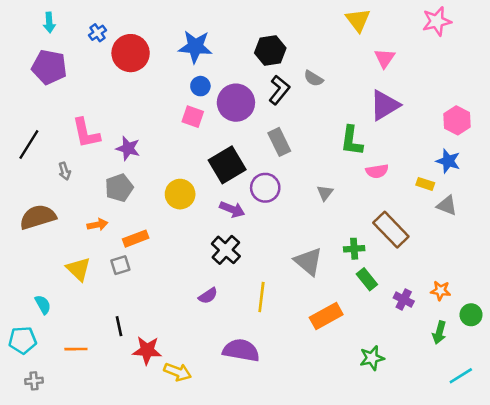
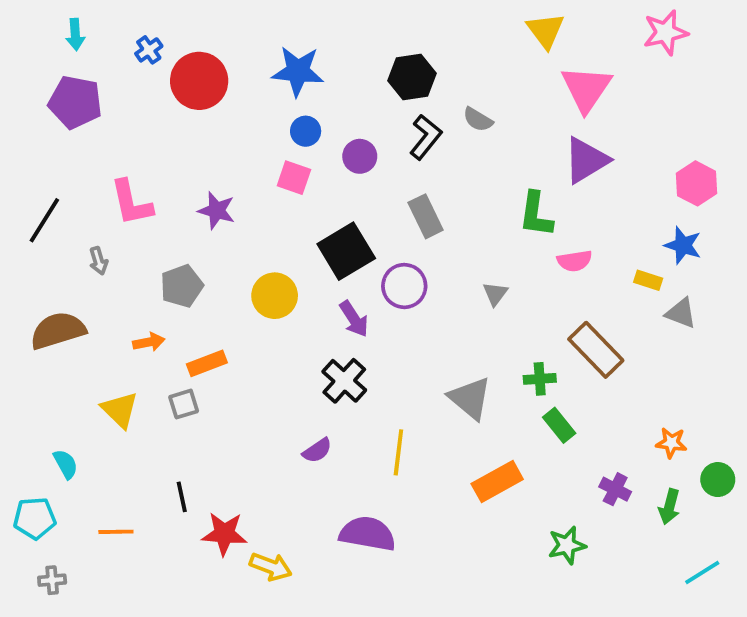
pink triangle: (385, 58) -> (586, 89), size x1.6
purple circle: (236, 103) -> (360, 156), size x0.6
purple star: (128, 148) -> (217, 211), moved
purple arrow: (232, 209) -> (354, 319), turned 35
purple cross: (404, 300) -> (615, 489), moved

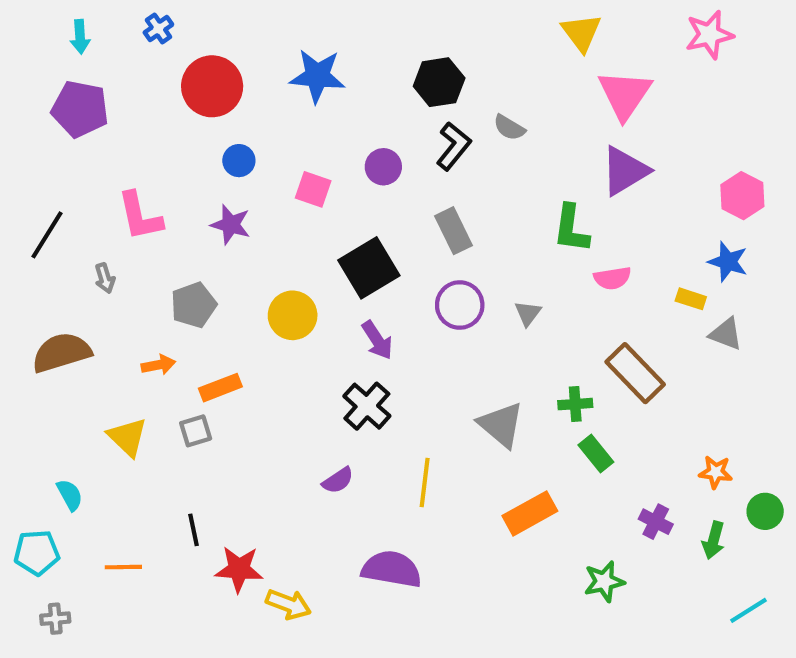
blue cross: (149, 50) -> (158, 29), moved
blue circle: (306, 131) -> (239, 161), moved
purple circle: (404, 286) -> (460, 305), moved

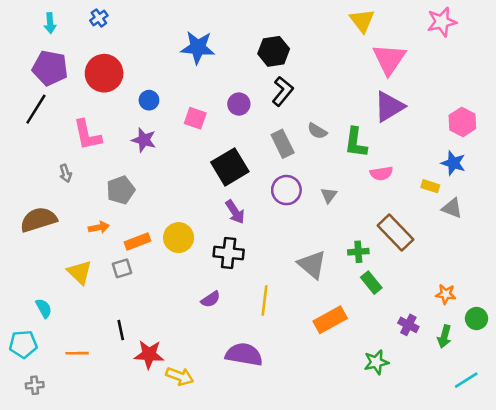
red circle: (212, 86) -> (104, 73), moved
gray semicircle: (509, 128) -> (317, 131), moved
black line: (47, 235) -> (36, 109), moved
yellow circle: (293, 315) -> (179, 238), moved
black cross: (367, 406) -> (229, 253), turned -36

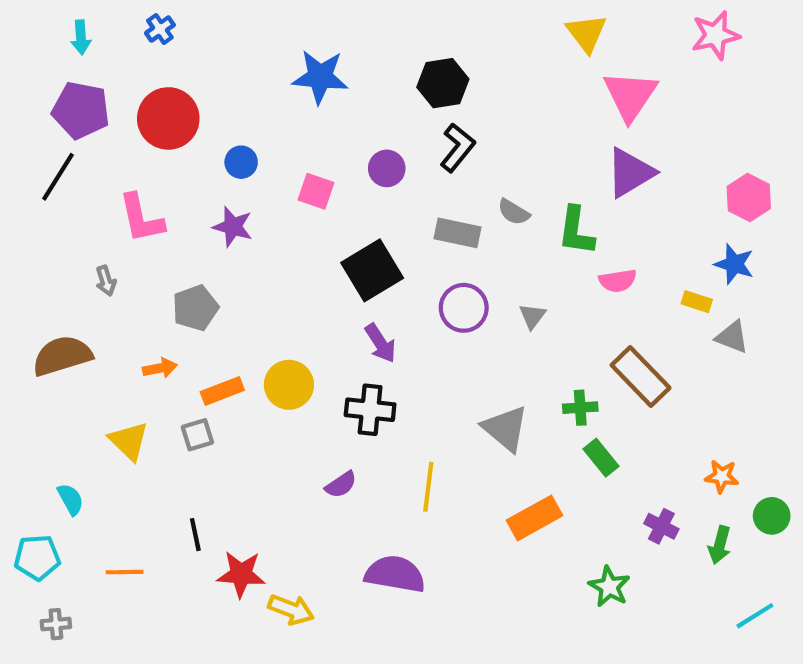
gray rectangle: (283, 144) -> (457, 233), turned -52
green star: (376, 362) -> (609, 587), turned -30

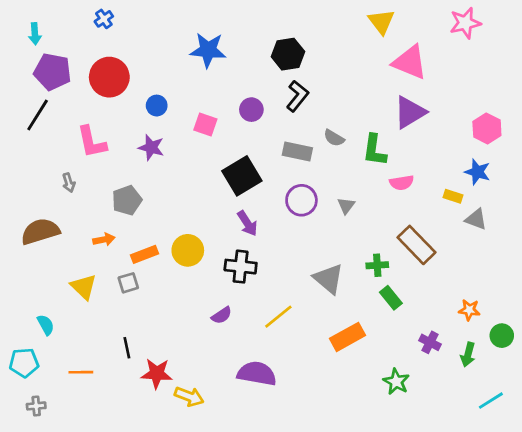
cyan arrow: (81, 37) -> (35, 34), moved
pink triangle: (630, 96) -> (410, 62), turned -42
yellow line: (428, 487) -> (278, 317), turned 44

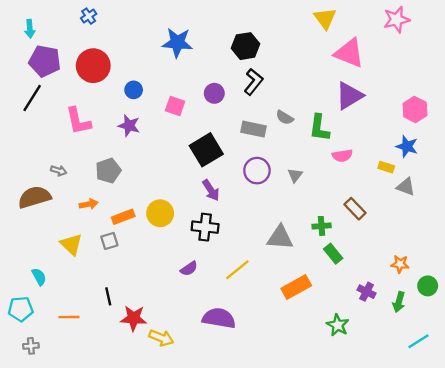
gray arrow: (69, 183) -> (59, 171), moved, turned -56
brown rectangle: (417, 245) -> (355, 209), size x0.7
gray triangle: (329, 279) -> (280, 237), turned -36

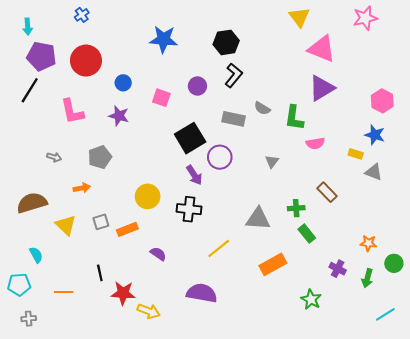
purple circle: (257, 171) -> (220, 157), moved
brown semicircle: (34, 197) -> (32, 203), moved
orange rectangle: (123, 217) -> (127, 229), moved
purple semicircle: (189, 269) -> (158, 254), moved, turned -112

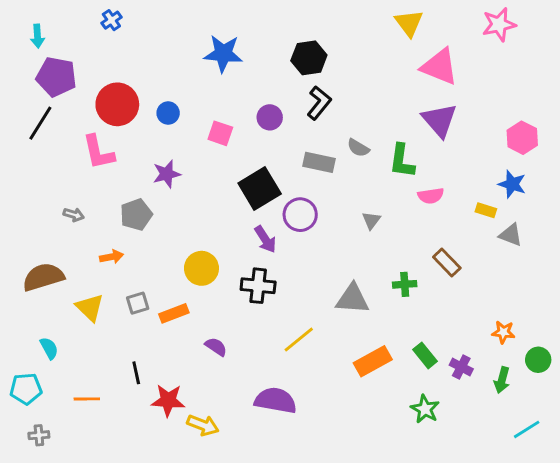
red circle: (86, 61) -> (117, 104), moved
purple triangle: (322, 88) -> (440, 120), turned -40
purple star: (119, 116) -> (167, 174), moved, turned -30
green rectangle: (307, 234) -> (425, 355), moved

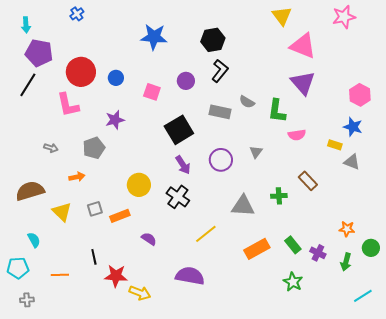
purple circle: (300, 215) -> (221, 160), moved
black cross: (258, 286) -> (178, 197), turned 30

